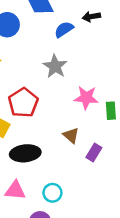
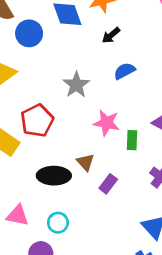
black arrow: (91, 17) -> (111, 35), moved, turned -36
blue semicircle: (64, 29) -> (124, 71), moved
black ellipse: (25, 153) -> (54, 176), moved

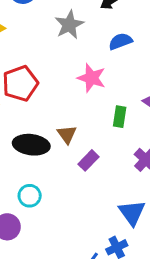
gray star: (76, 85) -> (69, 25), moved
pink star: (107, 123) -> (92, 78), moved

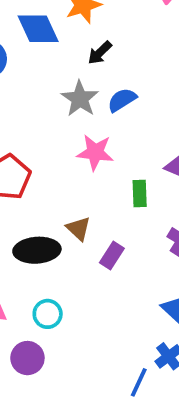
gray star: (69, 25) -> (80, 99), moved

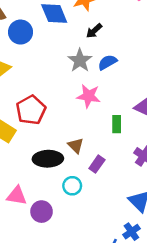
cyan circle: (48, 314) -> (72, 186), moved
purple circle: (27, 358) -> (42, 212), moved

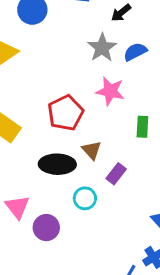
red pentagon: (31, 110) -> (66, 113), moved
pink triangle: (17, 196) -> (17, 207), turned 40

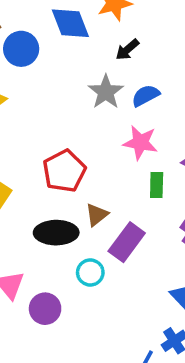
pink star: (110, 91) -> (140, 143), moved
brown triangle: (92, 150) -> (97, 215), turned 35
purple rectangle: (116, 174) -> (127, 242), size x1.5

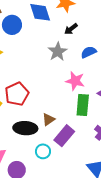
blue semicircle: (146, 96) -> (89, 52), moved
red pentagon: (64, 171) -> (17, 94), moved
green rectangle: (157, 185) -> (83, 105), size x1.5

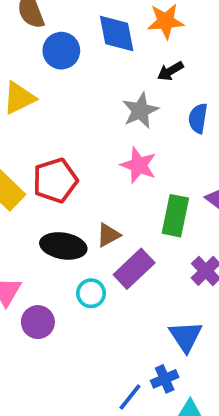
blue semicircle: (89, 52) -> (198, 118), turned -63
pink star: (75, 81) -> (139, 165), moved

